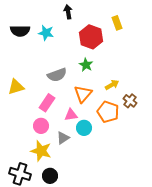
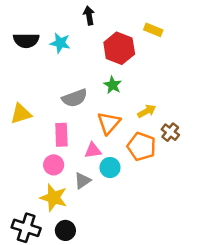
yellow rectangle: (117, 23) -> (153, 30), turned -48
pink rectangle: (47, 103) -> (61, 135), turned -36

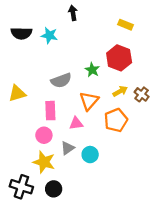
red hexagon: (119, 48) -> (119, 58), moved
brown cross: (170, 132) -> (142, 94), moved
orange pentagon: (141, 147) -> (116, 120), turned 30
cyan circle: (110, 168) -> (90, 155), moved

